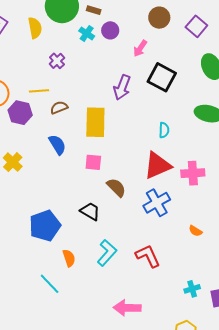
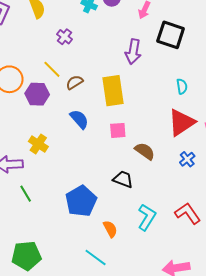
yellow line: (39, 91) -> (52, 69), turned 60
blue cross: (157, 203) -> (187, 159), size x0.6

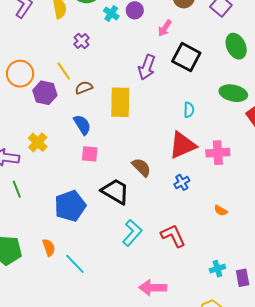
pink square: (118, 130) -> (90, 154), moved
black trapezoid: (123, 179) -> (115, 191), size x1.4
orange semicircle: (110, 229) -> (49, 248), moved

